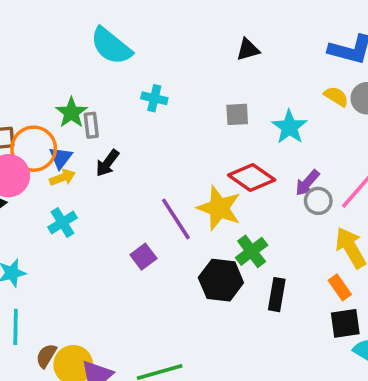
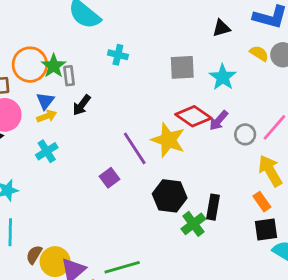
black triangle: (248, 50) -> (221, 28), moved
gray square: (237, 114) -> (182, 67), size x1.4
orange circle: (34, 149) -> (30, 65), moved
purple arrow: (307, 183) -> (219, 120), moved
green cross: (252, 251) -> (193, 224), moved

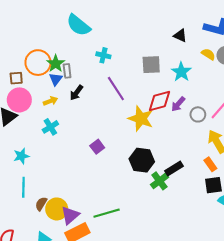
black triangle: (221, 28) -> (180, 36), turned 40
blue triangle: (45, 101) -> (56, 79), moved
red diamond: (193, 116) -> (159, 101), turned -50
purple line: (135, 148) -> (116, 89), moved
black rectangle: (213, 207) -> (174, 168), turned 48

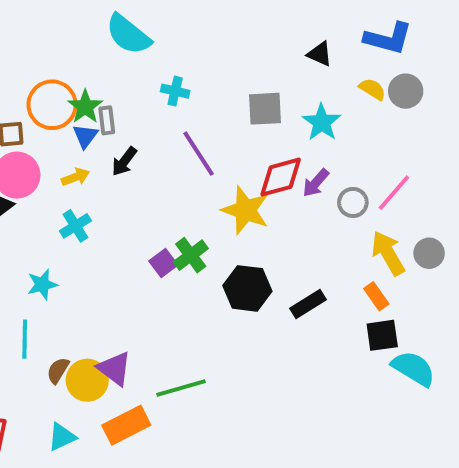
cyan star: (21, 156) -> (42, 284), moved
green cross: (159, 181) -> (191, 255), moved
purple triangle: (70, 215) -> (115, 368), moved, turned -42

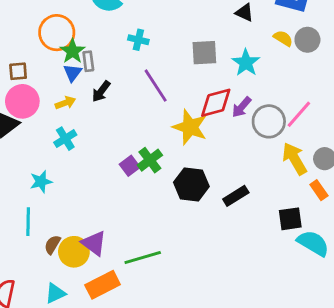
orange circle: (52, 105) -> (57, 33), moved
gray circle: (353, 202) -> (269, 121), size x1.5
orange rectangle: (376, 296) -> (319, 190), moved

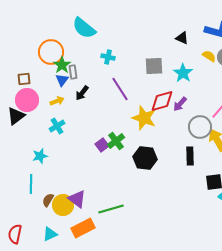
gray circle: (269, 121) -> (200, 127), moved
black rectangle: (236, 196) -> (190, 156), moved, turned -60

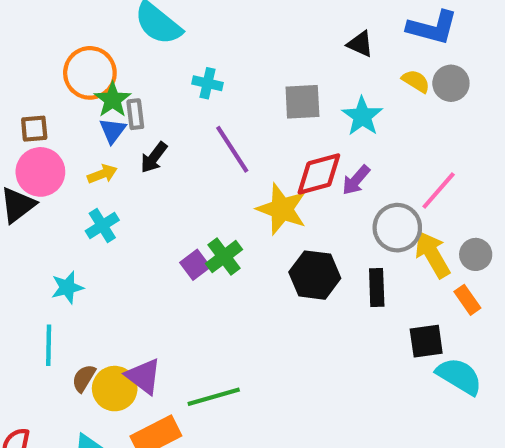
black hexagon: (145, 158) -> (315, 275), moved

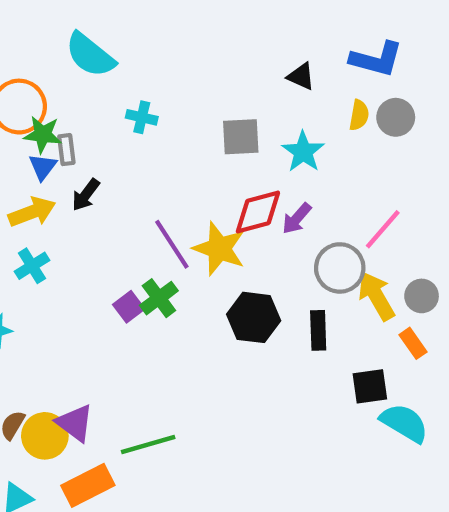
yellow semicircle: (416, 81) -> (359, 115), turned 68
green star: (113, 100) -> (43, 135), turned -30
purple line: (232, 149) -> (172, 244), moved
yellow arrow: (102, 174) -> (32, 212), size x1.5

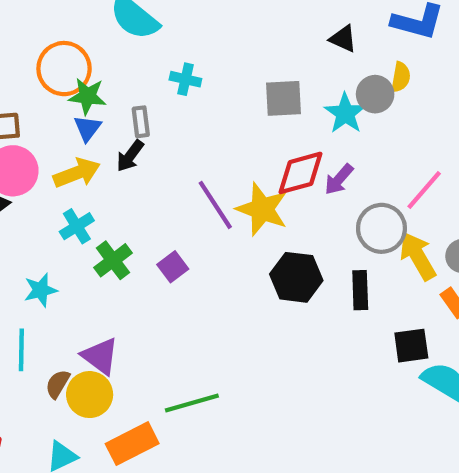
gray circle: (396, 117) -> (375, 94), moved
gray rectangle: (66, 150) -> (141, 122), moved
green cross: (159, 298) -> (113, 260), moved
purple triangle: (75, 423) -> (100, 356), moved

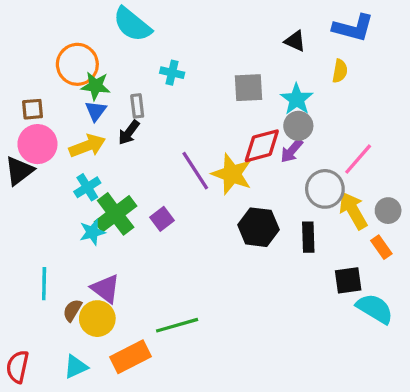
gray circle: (375, 94) -> (298, 126), moved
green cross: (113, 260) -> (116, 214), size x1.4
cyan star: (41, 290) -> (92, 232), moved

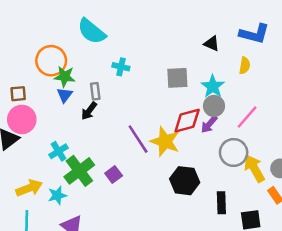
yellow arrow: (87, 146) -> (29, 188), moved
pink line: (358, 159) -> (247, 117), moved
cyan star: (92, 232) -> (57, 195), moved
black rectangle: (308, 237) -> (221, 203), moved

